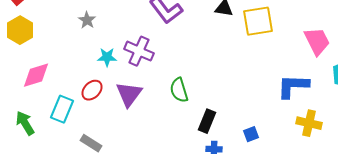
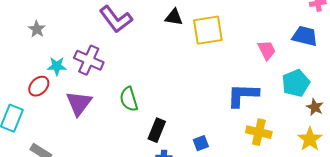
pink trapezoid: (317, 41) -> (267, 50), size x0.7
red ellipse: (92, 90) -> (39, 86), moved

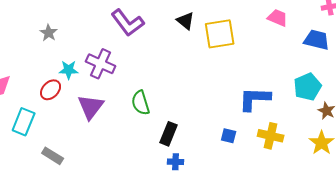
black triangle: (174, 17) -> (186, 21), turned 30
pink trapezoid: (267, 50) -> (278, 18), moved, turned -40
blue square: (201, 143) -> (229, 136), moved, turned 35

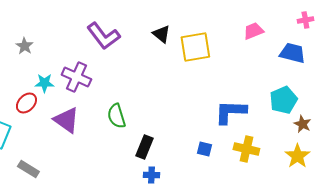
pink trapezoid: (278, 18) -> (253, 31), turned -45
purple triangle: (91, 107) -> (66, 120), turned -32

